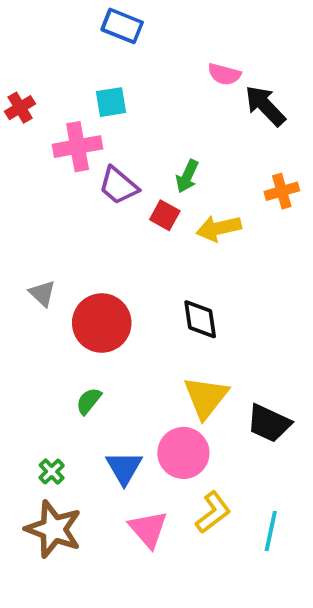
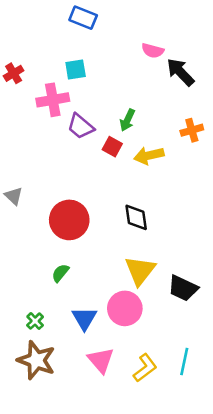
gray triangle: (42, 293) -> (14, 196), moved
yellow L-shape: (213, 512) -> (145, 368), moved

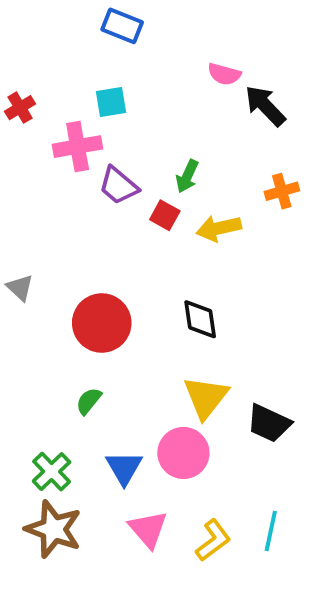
green cross: (35, 321) -> (52, 472), size x1.5

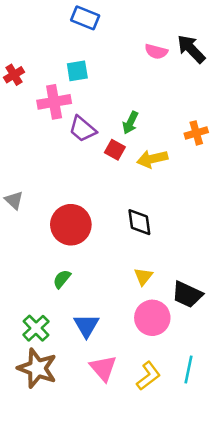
black arrow: (265, 106) -> (191, 49), moved
yellow triangle: (206, 397) -> (143, 276), size x0.6
pink circle: (183, 453) -> (152, 318), moved

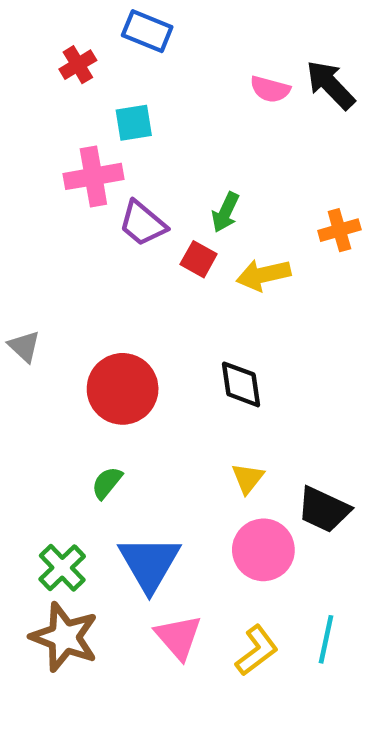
red cross: (14, 75) -> (78, 65), moved
blue triangle: (86, 326) -> (149, 563), size x1.4

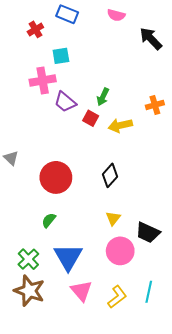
pink semicircle: (270, 89) -> (116, 15), moved
black diamond: (241, 384) -> (110, 175), turned 50

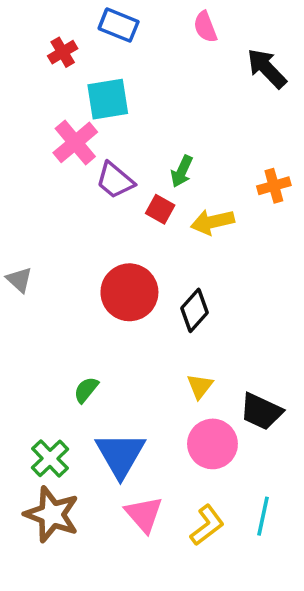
pink semicircle: (116, 15) -> (205, 27), turned 54
cyan square: (61, 56) -> (108, 99), size x1.4
pink cross: (43, 80) -> (75, 142), turned -30
red circle: (56, 177) -> (129, 292), moved

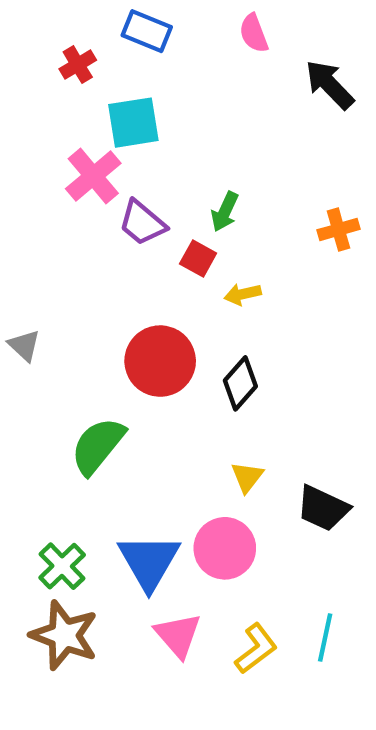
yellow arrow: (212, 222) -> (243, 294), moved, size x0.7
green semicircle: (86, 390) -> (98, 446), moved, size x1.8
pink circle: (212, 444) -> (225, 548), moved

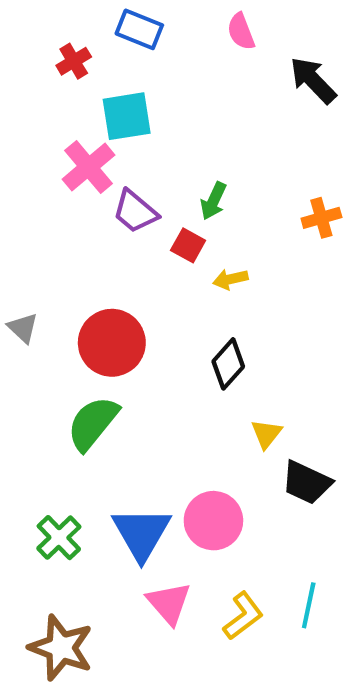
red circle: (160, 361) -> (112, 343), moved
yellow triangle: (247, 477) -> (266, 434), moved
brown star: (64, 635) -> (61, 648), moved

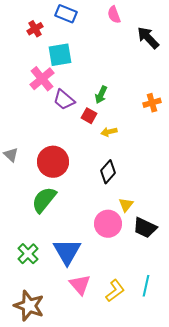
pink circle: (213, 521) -> (108, 224), moved

